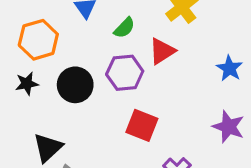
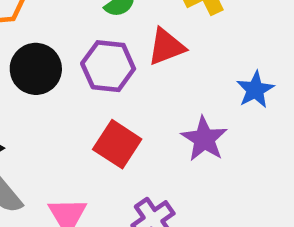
purple star: (229, 127) -> (204, 139), moved

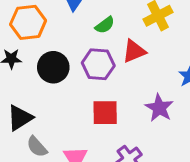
red square: (117, 144) -> (105, 113), turned -32

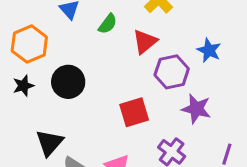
purple hexagon: (98, 64) -> (172, 72), moved
purple star: (159, 108) -> (196, 109), moved

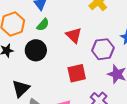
green semicircle: (108, 24) -> (43, 25), moved
red triangle: (145, 42) -> (74, 35), moved, turned -42

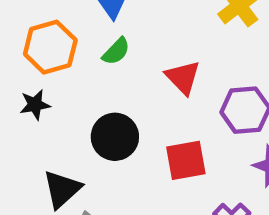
black circle: (36, 50) -> (115, 137), moved

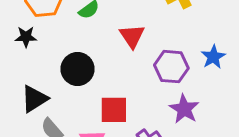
red square: (186, 160) -> (114, 110), moved

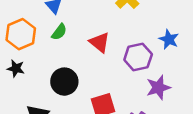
black star: (26, 37) -> (16, 68), turned 30
purple star: (184, 109) -> (158, 87), turned -30

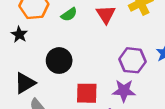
red triangle: (100, 42) -> (106, 14), moved
purple star: (158, 87) -> (124, 91), moved

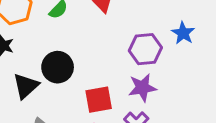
black triangle: (25, 83) -> (26, 86), moved

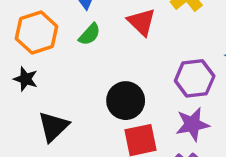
black circle: (58, 67) -> (126, 101), moved

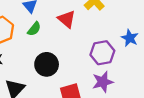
black circle: (126, 101) -> (47, 64), moved

